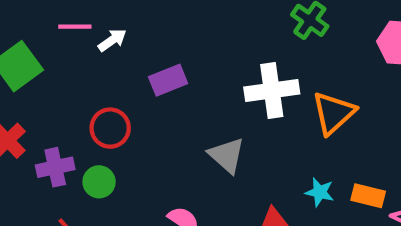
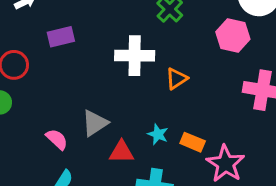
orange triangle: (333, 113) -> (177, 79), size x0.7
gray triangle: (227, 155) -> (95, 123), moved, turned 36

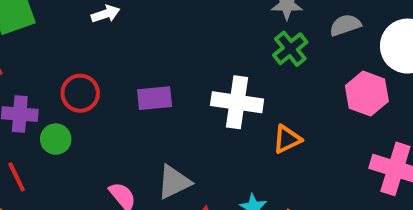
purple rectangle: (61, 37) -> (155, 98), moved

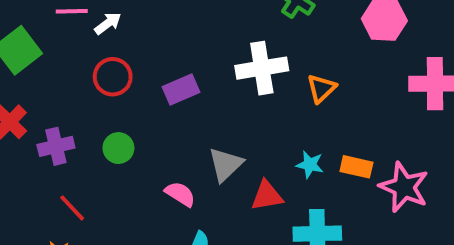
red circle: (80, 93) -> (113, 77), moved
green circle: (56, 139) -> (118, 148), moved

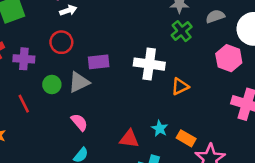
purple cross: (56, 146) -> (24, 59), moved
gray triangle: (226, 164) -> (79, 82), moved
red line: (72, 208) -> (24, 104), moved

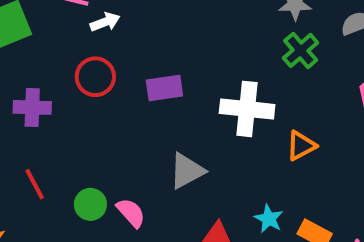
purple rectangle: (99, 62) -> (164, 88), moved
gray triangle: (79, 82) -> (187, 171), moved
green circle: (52, 84) -> (90, 204), moved

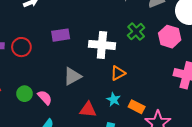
green cross: (301, 50) -> (136, 32), moved
red circle: (95, 77) -> (21, 47), moved
orange triangle: (301, 146) -> (118, 73), moved

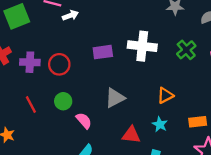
white cross: (102, 45) -> (142, 46), moved
green circle: (24, 94) -> (63, 101), moved
orange rectangle: (137, 107) -> (198, 122), moved, turned -35

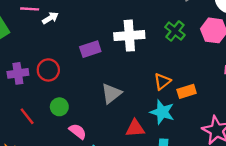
pink semicircle: (84, 121) -> (78, 131), moved
orange rectangle: (198, 122) -> (187, 91), moved
cyan star: (160, 124) -> (162, 112), size x1.5

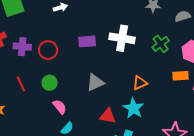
orange rectangle: (187, 91) -> (181, 76), moved

